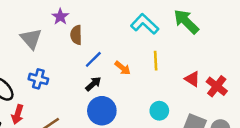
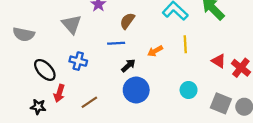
brown semicircle: (76, 35) -> (127, 21), moved, turned 36
blue line: (93, 59) -> (116, 43), moved, turned 42
orange arrow: (123, 68) -> (155, 51), turned 112

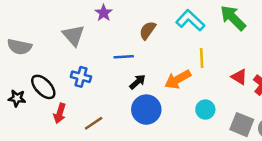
brown semicircle: (127, 21) -> (148, 30), moved
orange arrow: (155, 51) -> (178, 79), moved, size x1.5
black star: (38, 107) -> (17, 98), moved

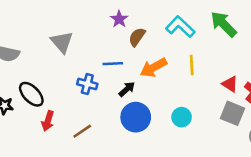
purple star: (104, 13) -> (119, 19), moved
blue cross: (81, 77) -> (87, 84), moved
orange arrow: (178, 79) -> (154, 67), moved
cyan circle: (205, 110) -> (182, 117), moved
gray square: (242, 125) -> (232, 113), moved

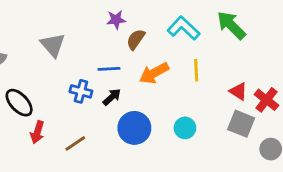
purple star: (119, 19) -> (116, 20), turned 30
black arrow: (127, 89) -> (112, 97), moved

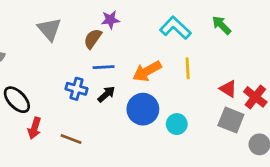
green arrow: (231, 25) -> (221, 25), size x0.7
brown semicircle: (136, 39) -> (93, 39), moved
gray triangle: (53, 45) -> (49, 29), moved
blue circle: (134, 128) -> (143, 109), moved
brown line: (75, 143) -> (71, 139), turned 55

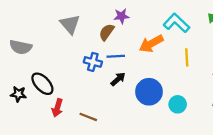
orange arrow: (147, 71) -> (151, 44), moved
blue cross: (76, 89) -> (93, 62), moved

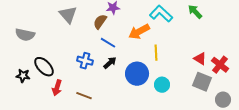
blue line: (116, 56) -> (108, 43), turned 35
yellow line: (187, 57) -> (156, 53), moved
blue cross: (93, 62) -> (85, 61), moved

